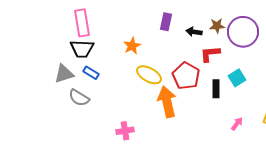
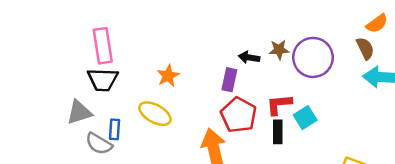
purple rectangle: (166, 22) -> (229, 80), moved
red L-shape: (210, 54) -> (279, 104), moved
blue rectangle: (91, 73) -> (114, 129), moved, turned 63
yellow ellipse: (149, 75) -> (155, 114), moved

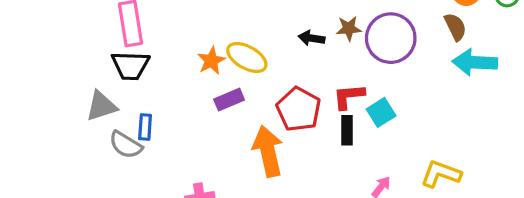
purple rectangle: (229, 80) -> (229, 100), moved, turned 55
yellow ellipse: (155, 114) -> (247, 58), moved

